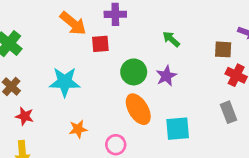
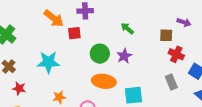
orange ellipse: (138, 109) -> (104, 81), turned -50

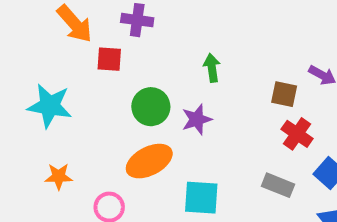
green arrow: (127, 28) -> (212, 68), turned 32
orange ellipse: (104, 81) -> (149, 161), turned -45
gray rectangle: (171, 82) -> (278, 185), turned -56

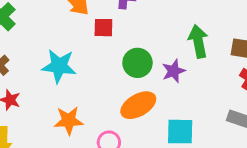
green arrow: (212, 68) -> (198, 41), moved, size x1.5
orange star: (59, 176) -> (69, 121), size x1.4

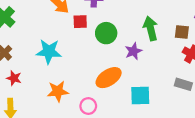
green circle: (137, 63) -> (106, 33), moved

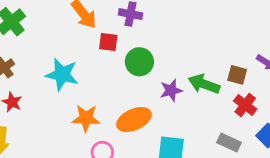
green arrow: (151, 28) -> (204, 84), moved, turned -65
orange star: (58, 91) -> (86, 118), moved

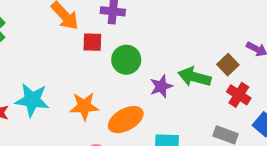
cyan star: (62, 74) -> (32, 100), moved
brown square: (237, 75) -> (228, 65), turned 36
orange star: (86, 118) -> (84, 106), moved

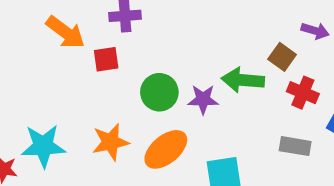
green circle: (126, 60) -> (159, 92), moved
purple star: (161, 86) -> (203, 99), turned 30

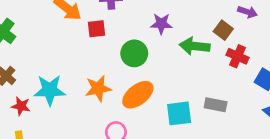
purple star: (203, 99) -> (161, 24), moved
gray rectangle: (295, 146) -> (216, 105), moved

